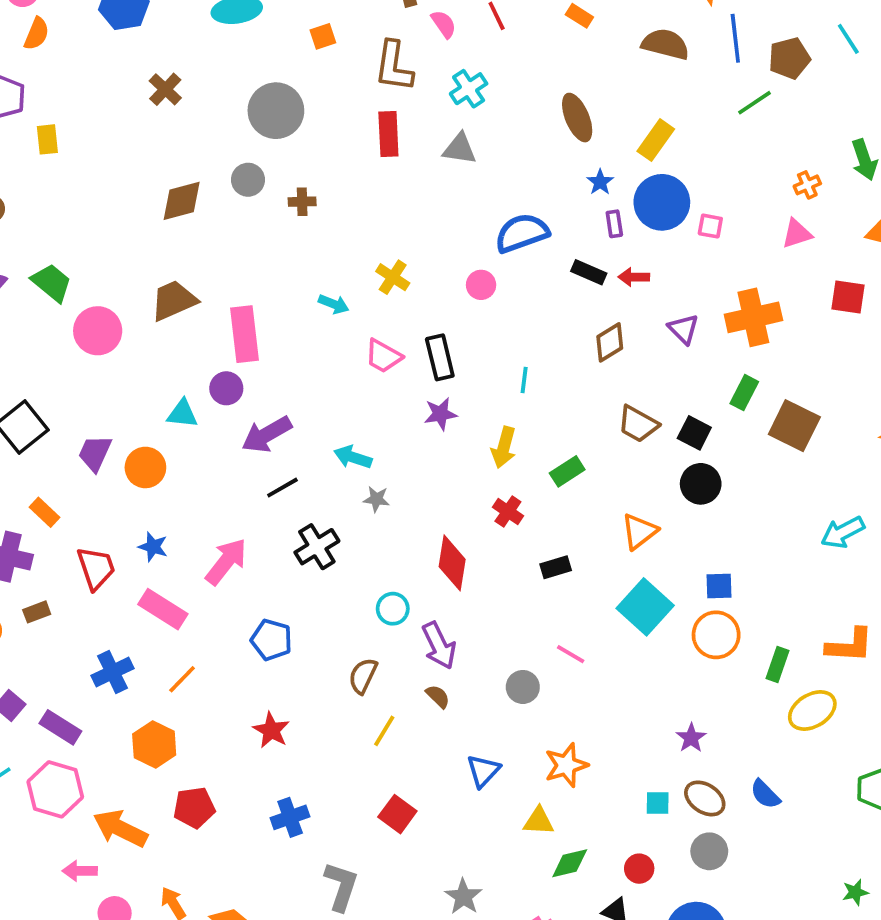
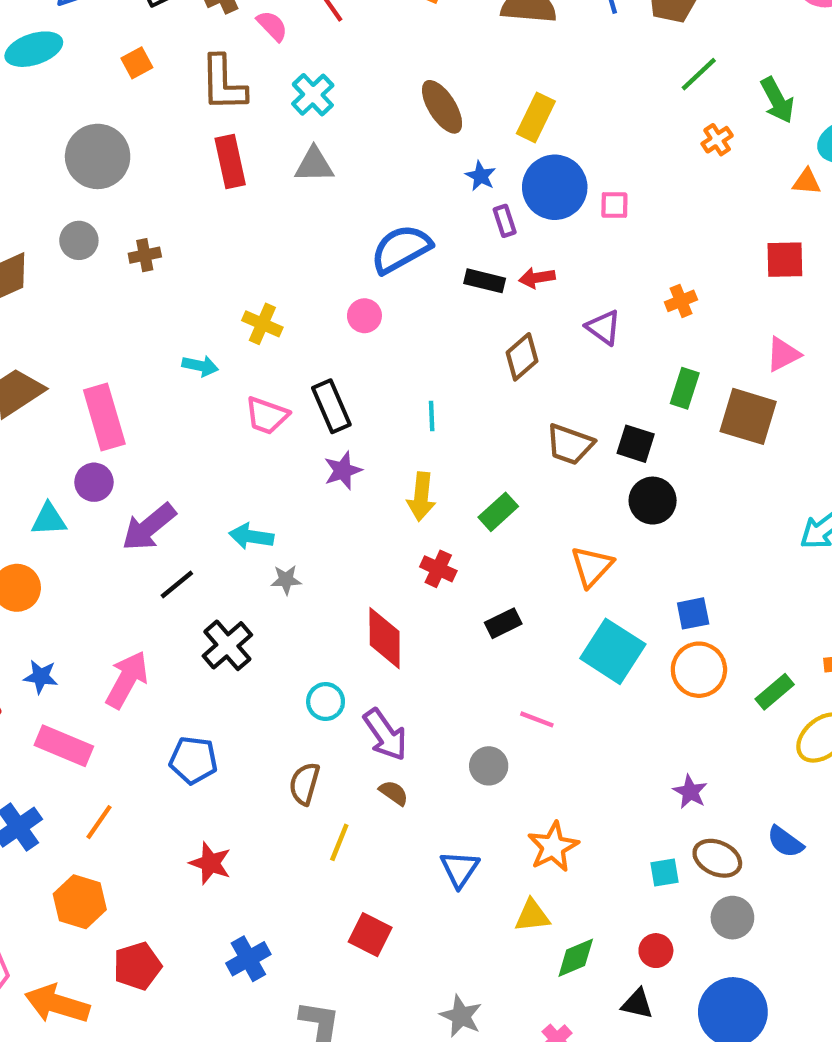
green line: (755, 103) -> (699, 74), moved
pink triangle: (797, 234) -> (783, 354), moved
orange cross: (753, 317) -> (681, 301), size x0.5
green rectangle: (778, 665) -> (775, 692), turned 40

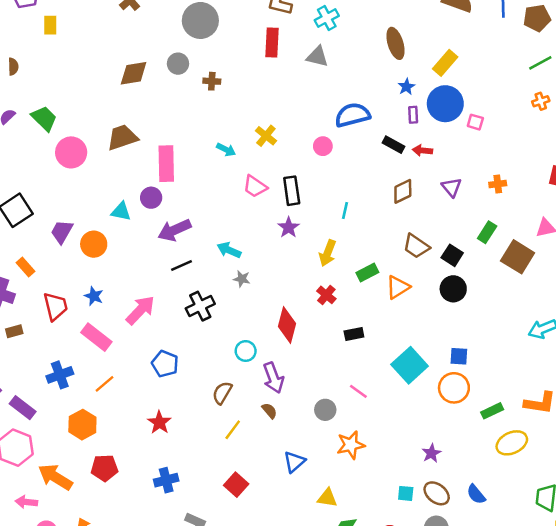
purple star: (343, 470) -> (289, 227), turned -30
orange triangle: (592, 566) -> (398, 287), moved
orange star: (553, 847) -> (351, 445), moved

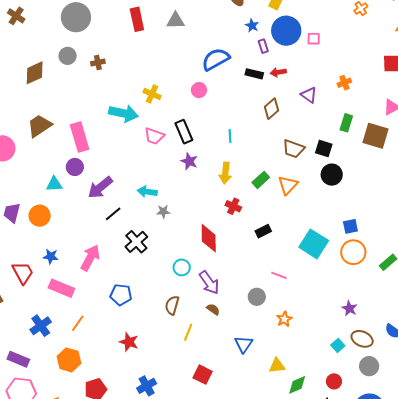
cyan arrow: (226, 150) -> (124, 113), size x1.8
orange star: (351, 445) -> (284, 319), size x0.7
cyan square: (406, 493) -> (338, 345), turned -32

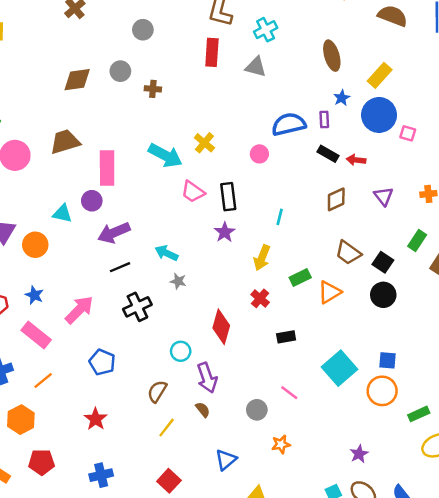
gray circle: (76, 17) -> (143, 30), size x0.6
purple rectangle: (263, 46) -> (324, 120), moved

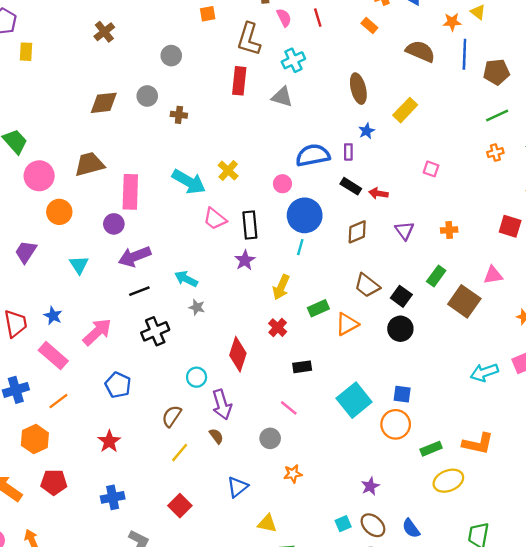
blue circle: (379, 115) -> (305, 215), moved
cyan triangle: (62, 214) -> (79, 265), moved, turned 42
orange circle: (35, 245) -> (59, 212), moved
pink line: (289, 393) -> (289, 408), moved

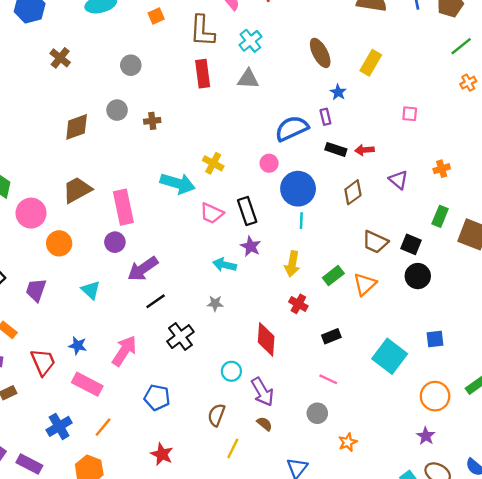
cyan arrow: (186, 279) -> (225, 265), moved
orange circle: (396, 424) -> (435, 396), moved

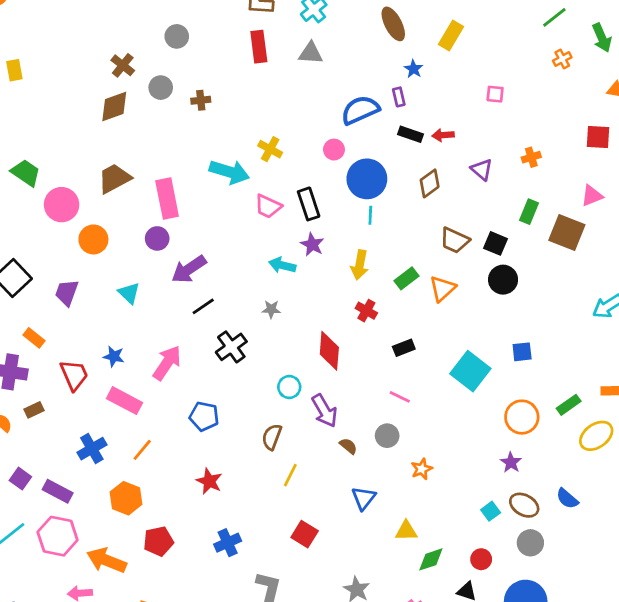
brown cross: (60, 58) -> (123, 65), moved
brown semicircle: (265, 424) -> (348, 446), moved

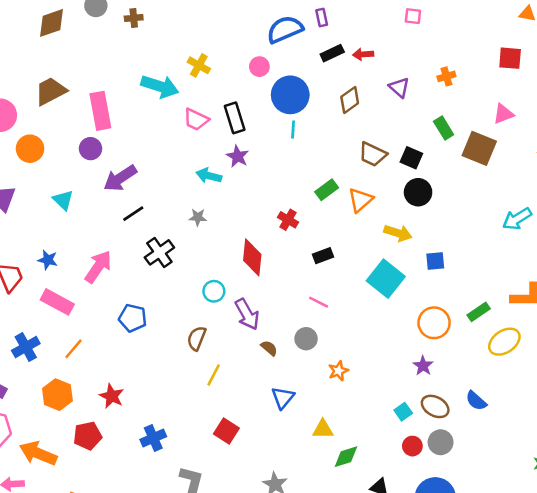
black rectangle: (410, 134) -> (332, 53), turned -45
green rectangle: (529, 212) -> (444, 128), turned -55
yellow arrow: (360, 265) -> (398, 233), moved, turned -84
red star: (209, 481) -> (112, 396), moved
red circle: (481, 559) -> (412, 446), moved

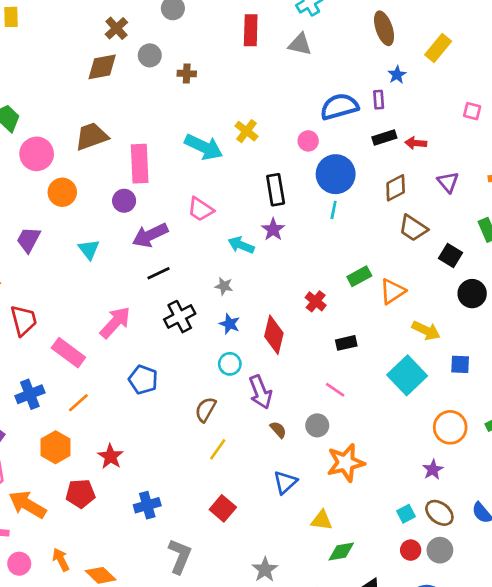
pink trapezoid: (196, 120) -> (200, 209), moved
brown trapezoid: (373, 154) -> (413, 228), moved
black circle: (418, 192) -> (472, 294), moved
blue star: (48, 260) -> (230, 324), moved
orange star: (338, 371) -> (346, 463), size x1.8

